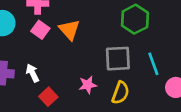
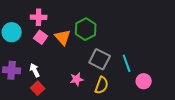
green hexagon: (135, 19) -> (86, 29), moved
gray square: (118, 59) -> (100, 59), turned 30
red square: (48, 97) -> (38, 88), moved

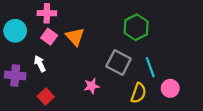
green hexagon: (86, 29) -> (136, 27), moved
white arrow: (35, 70) -> (40, 64), moved
yellow semicircle: (102, 85) -> (138, 93), moved

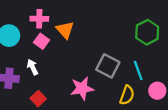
green hexagon: (136, 27) -> (147, 32), moved
orange triangle: (75, 37) -> (65, 30), moved
pink star: (92, 86) -> (82, 88), size x1.5

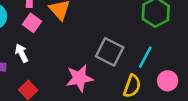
cyan line: (138, 70) -> (145, 57), turned 48

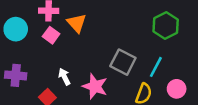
white arrow: (22, 53) -> (64, 77), moved
pink star: (79, 78) -> (95, 86), turned 30

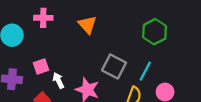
orange triangle: (77, 23) -> (87, 25), moved
pink square: (51, 35) -> (41, 66), moved, turned 35

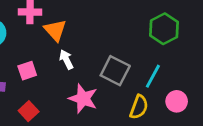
orange triangle: (87, 25) -> (55, 30), moved
white arrow: (58, 80) -> (66, 59), moved

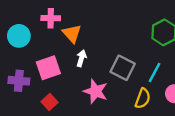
white arrow: (66, 59) -> (81, 58), turned 42
pink square: (27, 71) -> (48, 68), size x1.5

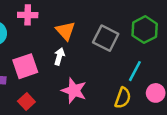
orange triangle: (72, 34) -> (65, 31), moved
gray square: (123, 68) -> (106, 38), moved

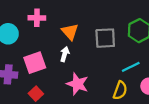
gray square: (106, 38) -> (105, 38), turned -30
cyan line: (135, 71) -> (131, 67), turned 36

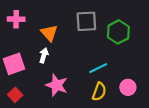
gray square: (105, 38) -> (86, 21), moved
cyan line: (131, 67) -> (98, 68), moved

